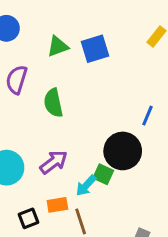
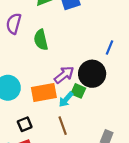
purple arrow: (54, 162) -> (64, 75), moved
orange rectangle: (57, 205) -> (44, 93), moved, size x1.6

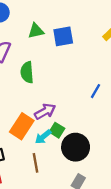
black circle: (92, 74) -> (76, 147), moved
orange rectangle: (44, 93) -> (22, 126), turned -55

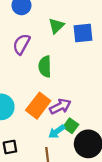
green triangle: (36, 31) -> (56, 26), turned -35
orange rectangle: (22, 126) -> (38, 106), moved

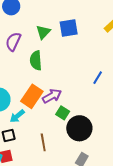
green triangle: (56, 26) -> (43, 32), moved
cyan arrow: (57, 132) -> (17, 116), moved

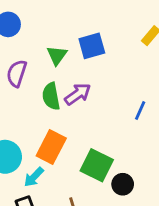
purple arrow: (52, 96) -> (78, 94), moved
green square: (63, 113) -> (97, 165), size x1.6
black circle: (79, 128) -> (123, 184), size x0.6

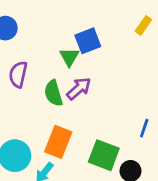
green triangle: (57, 55) -> (69, 57), moved
blue line: (140, 111) -> (144, 128), moved

